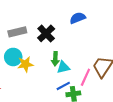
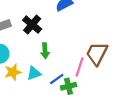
yellow star: (25, 64) -> (13, 72), moved
cyan triangle: (63, 67) -> (34, 73), moved

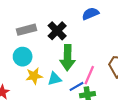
green arrow: (45, 51) -> (68, 58), size x1.6
pink line: (80, 67) -> (89, 75), moved

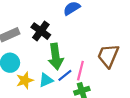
blue line: (77, 86) -> (65, 75), moved

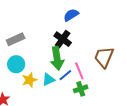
black cross: (41, 31) -> (63, 39), moved
pink line: (80, 71) -> (79, 71), turned -36

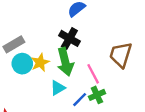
cyan circle: (16, 64) -> (22, 64), moved
blue line: (65, 75) -> (80, 100), moved
yellow star: (29, 80) -> (40, 63), moved

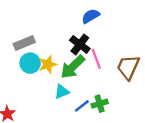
green arrow: (65, 62) -> (73, 67), turned 52
pink line: (93, 74) -> (96, 59), moved

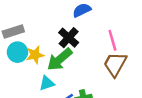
pink line: (96, 59) -> (112, 40), moved

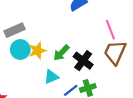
black cross: (69, 38) -> (83, 61), moved
green arrow: (60, 59) -> (61, 53), size x0.7

